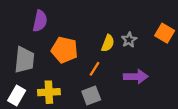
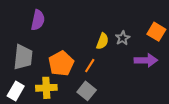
orange pentagon: (64, 50) -> (61, 63), moved, turned 30
purple arrow: (136, 77) -> (146, 60), moved
gray square: (91, 95) -> (87, 91), turned -30

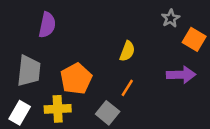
gray star: (123, 38) -> (171, 18), moved
orange line: (90, 66) -> (127, 88), moved

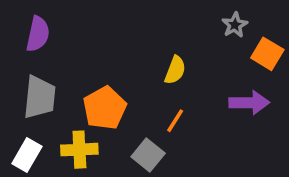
purple semicircle: (47, 25) -> (38, 34), moved

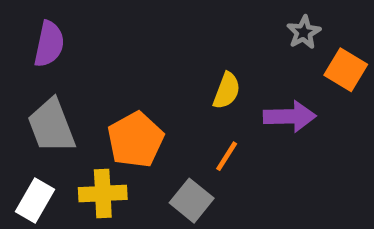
gray trapezoid: (40, 97) -> (51, 126), turned 153
purple arrow: (249, 103) -> (290, 116), moved

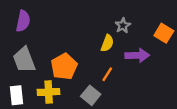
gray star: (304, 32) -> (123, 25), moved
white rectangle: (35, 201) -> (16, 95), turned -36

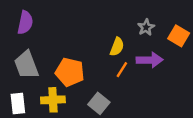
gray star: (123, 25) -> (146, 27), moved
orange pentagon: (64, 66) -> (70, 72), turned -30
orange line: (107, 74) -> (122, 70), moved

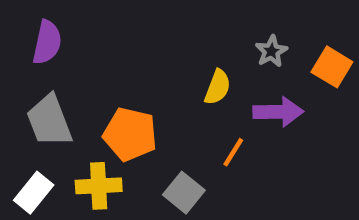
orange line: (122, 70) -> (233, 152), moved
white rectangle: (18, 103) -> (34, 193), turned 45

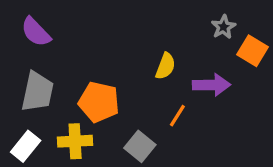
purple semicircle: (47, 42) -> (36, 32), turned 124
gray star: (271, 51) -> (223, 27), moved
gray trapezoid: (49, 121) -> (37, 92), turned -147

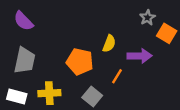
orange pentagon: (99, 102) -> (80, 62), moved
white rectangle: (26, 146) -> (17, 97), turned 66

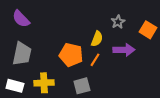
gray star: (147, 18) -> (118, 22), moved
orange line: (117, 76) -> (95, 60), moved
gray square: (92, 97) -> (82, 86), turned 36

